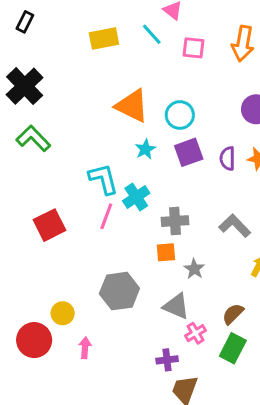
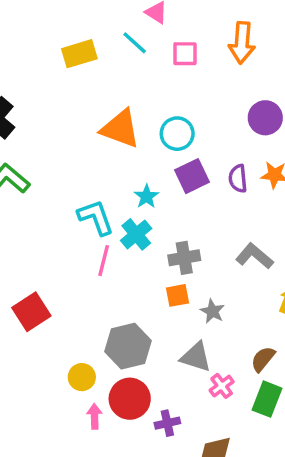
cyan star: (145, 149) -> (146, 196), moved
red square: (49, 225) -> (31, 312), moved
yellow circle: (63, 313) -> (82, 377), moved
red circle: (34, 340) -> (130, 399), moved
purple cross: (167, 360) -> (167, 423), moved

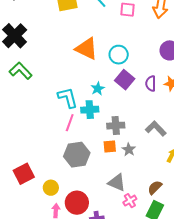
purple square: (192, 176) -> (125, 80), turned -30
cyan cross: (136, 234) -> (90, 110), turned 30
gray star: (212, 311) -> (129, 150), moved
red square: (31, 312) -> (24, 174), moved
gray hexagon: (128, 346) -> (77, 155), moved

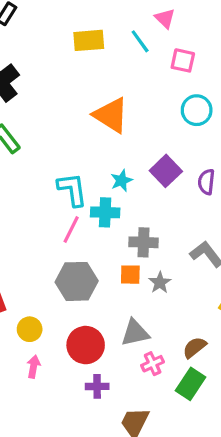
cyan circle: (119, 55) -> (197, 110), moved
gray triangle: (117, 183) -> (135, 333), turned -42
red circle: (77, 203) -> (86, 345), moved

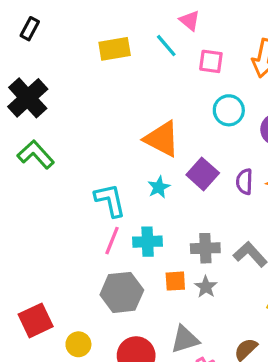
orange triangle: (111, 115) -> (162, 139), moved
cyan cross: (105, 212) -> (148, 242), moved
gray cross: (143, 242) -> (205, 248), moved

